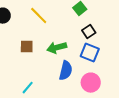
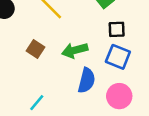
black square: (89, 32) -> (117, 29), turned 32
brown square: (27, 47) -> (36, 49), turned 32

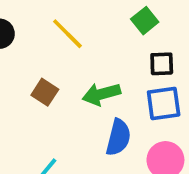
blue square: (118, 57) -> (164, 103), turned -30

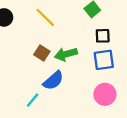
brown square: (45, 92) -> (42, 53), moved
blue semicircle: (118, 137) -> (53, 81), moved, turned 35

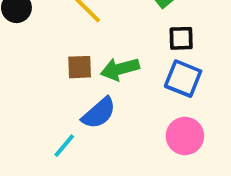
brown square: (42, 53) -> (80, 67), turned -35
blue square: (104, 60) -> (183, 79), turned 30

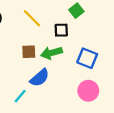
black square: (181, 38) -> (61, 30), moved

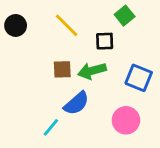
pink circle: (88, 91) -> (126, 120), moved

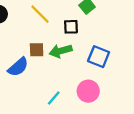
blue semicircle: (76, 103) -> (18, 67), moved
cyan line: (51, 127) -> (54, 98), moved

